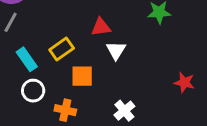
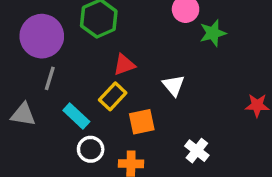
red triangle: (101, 27) -> (124, 65), moved

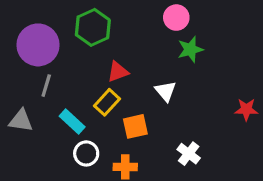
green star: (213, 33) -> (190, 49), moved

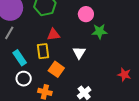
pink circle: (176, 18) -> (86, 14), moved
yellow rectangle: (107, 102) -> (43, 51), turned -63
orange square: (135, 126) -> (56, 69), turned 35

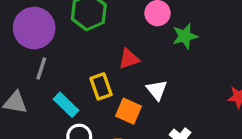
red triangle: (54, 35) -> (129, 59), moved
white triangle: (79, 53) -> (157, 90), moved

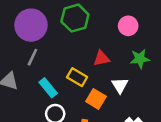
green star: (185, 36) -> (140, 59), moved
yellow rectangle: (101, 86) -> (77, 77), turned -48

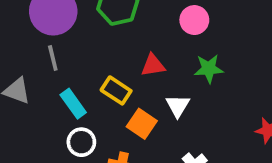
gray line: (32, 57) -> (53, 58), turned -42

